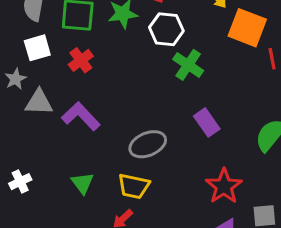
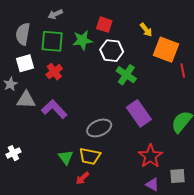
purple rectangle: (207, 122) -> (139, 113), size x1.4
green triangle: (82, 183) -> (66, 157), moved

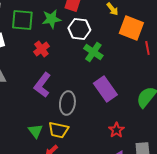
red cross: (54, 72) -> (41, 49), moved
purple L-shape: (54, 109) -> (42, 85), moved, turned -100
gray ellipse: (99, 128) -> (67, 103), turned -60
red star: (150, 156) -> (116, 130), size x0.7

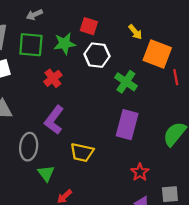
green cross: (93, 52) -> (126, 82), moved
purple rectangle: (105, 89) -> (127, 125), turned 50
gray ellipse: (67, 103) -> (29, 147), moved
yellow trapezoid: (58, 130) -> (82, 152), moved

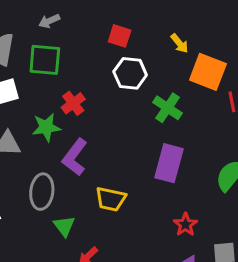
green star: (65, 44) -> (46, 127), moved

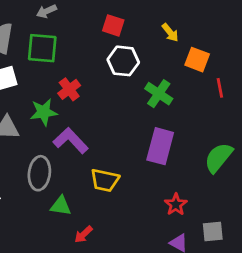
orange square: (208, 72) -> (197, 60), size x0.7
purple L-shape: (75, 157) -> (71, 141), turned 100
green triangle: (64, 226) -> (61, 206), turned -45

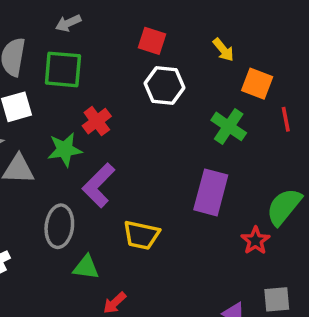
green cross: (159, 94) -> (229, 126), moved
purple L-shape: (71, 141) -> (99, 185), turned -92
red star: (176, 204) -> (255, 241), moved

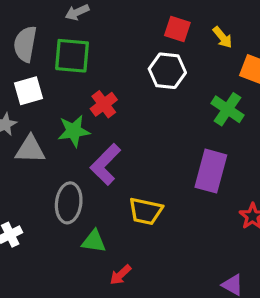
red square: (152, 41) -> (177, 29), moved

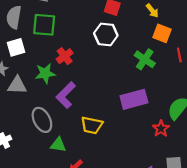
yellow arrow: (222, 37) -> (152, 11), moved
purple rectangle: (211, 171) -> (134, 99), turned 60
gray ellipse: (69, 203) -> (42, 120), turned -35

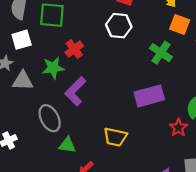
yellow trapezoid: (92, 125) -> (115, 137), moved

